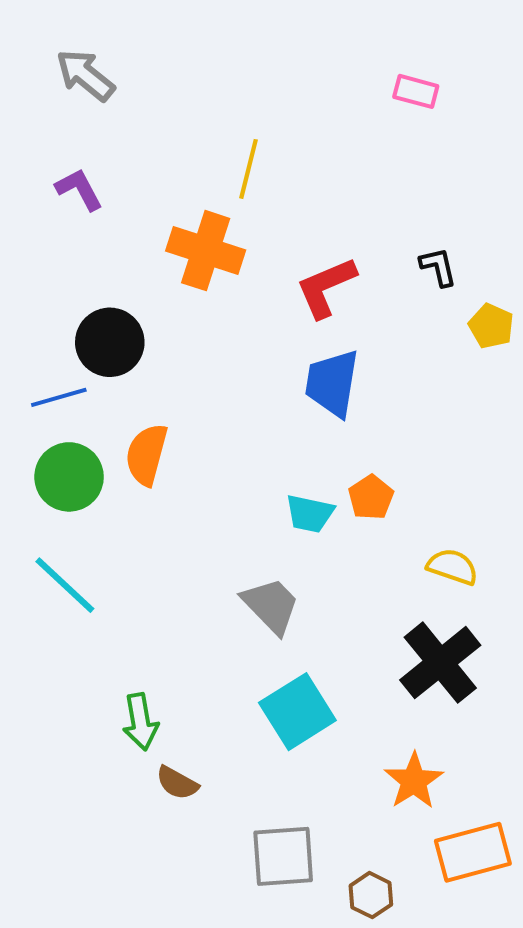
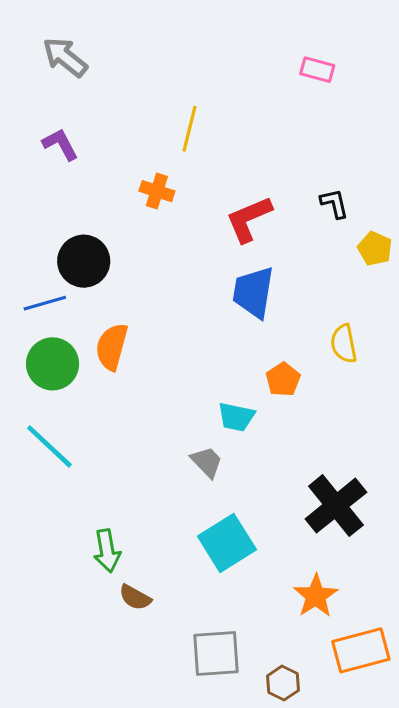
orange cross: (206, 251) -> (157, 191), size x0.6
cyan trapezoid: (310, 514) -> (236, 417), moved
yellow semicircle: (452, 567) -> (344, 344), moved, turned -120
gray trapezoid: (271, 605) -> (207, 462), size x0.7

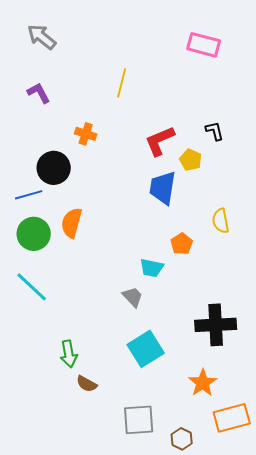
pink rectangle: (317, 70) -> (204, 45), size x1.5
orange cross: (157, 191) -> (86, 134), moved
yellow pentagon: (375, 249) -> (191, 160), moved
black cross: (336, 506) -> (216, 325), turned 36

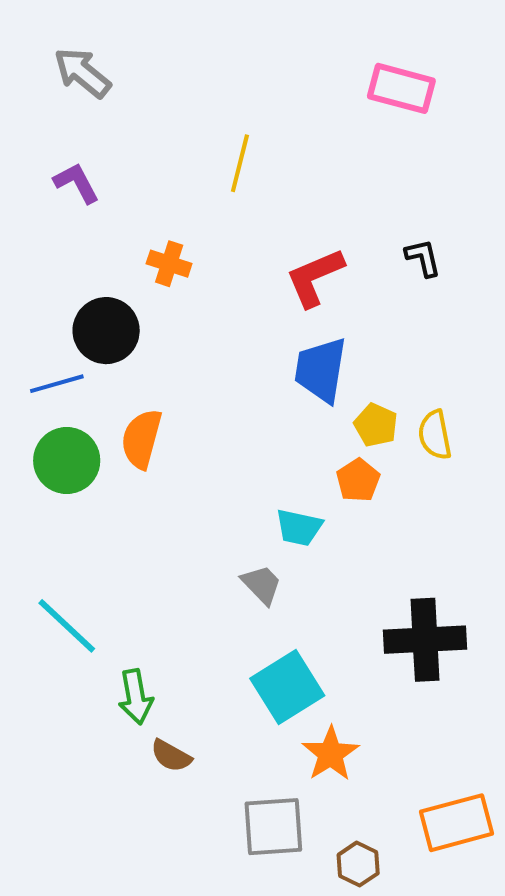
yellow pentagon: (191, 160) -> (376, 425), moved
cyan line: (32, 287) -> (67, 626), moved
orange star: (203, 383) -> (331, 754), moved

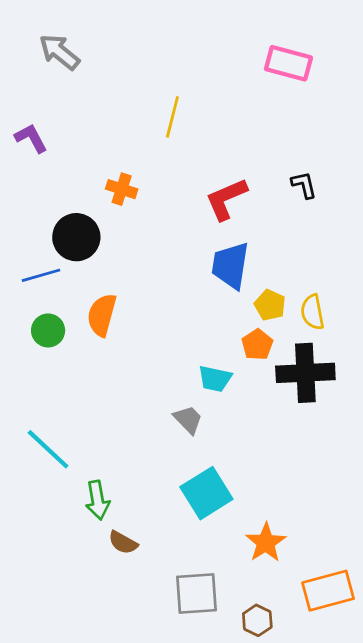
purple L-shape: (77, 183) -> (31, 138), moved
green circle: (67, 461) -> (48, 330), size x0.7
black cross: (425, 640) -> (305, 373), moved
orange star: (331, 754) -> (266, 543), moved

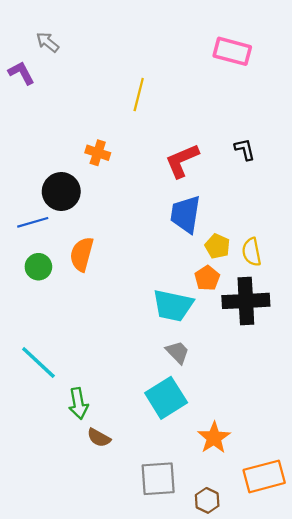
gray arrow: (59, 52) -> (48, 42), size x0.7
purple L-shape: (31, 138) -> (21, 73), moved
cyan trapezoid: (215, 379) -> (173, 305), size x1.5
gray trapezoid: (188, 420) -> (177, 352), moved

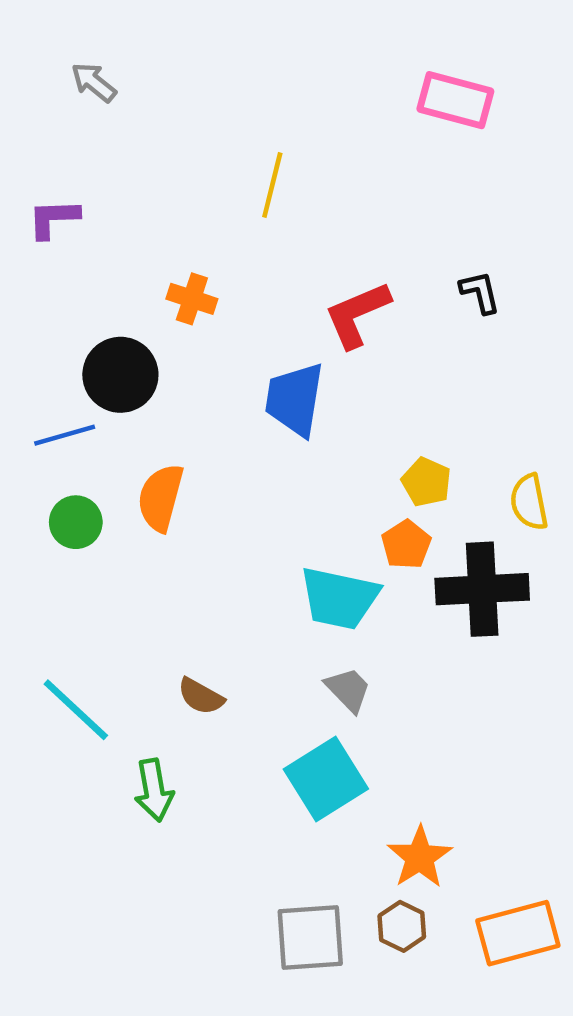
purple L-shape: (21, 73) -> (53, 218), moved, turned -64
blue trapezoid: (185, 214) -> (295, 399), moved
yellow semicircle: (252, 252) -> (529, 502), moved
brown semicircle: (99, 438) -> (201, 696), moved
brown hexagon: (207, 500) -> (402, 926), moved

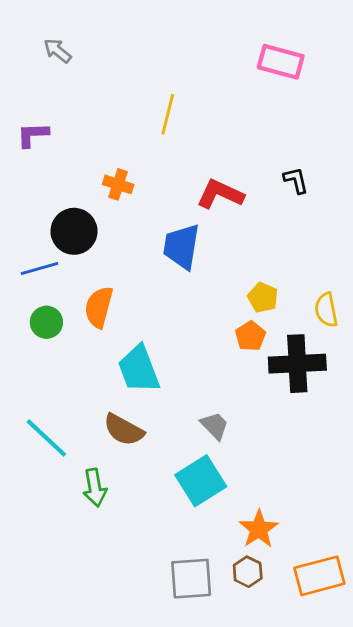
red L-shape: (357, 315) -> (220, 194), turned 48
cyan trapezoid: (339, 598) -> (139, 369), moved, turned 57
brown semicircle: (201, 696) -> (124, 430), size x1.4

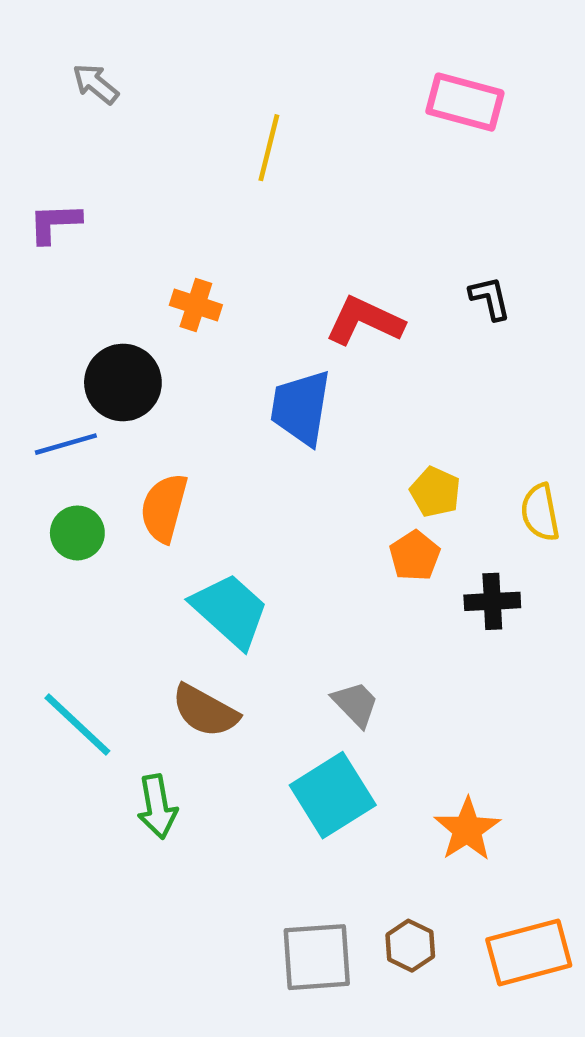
yellow line: (168, 114) -> (269, 148), moved
black cross: (297, 364) -> (492, 601), size x0.6
cyan trapezoid: (139, 369) -> (230, 610), turned 153
orange star: (259, 529) -> (467, 829), moved

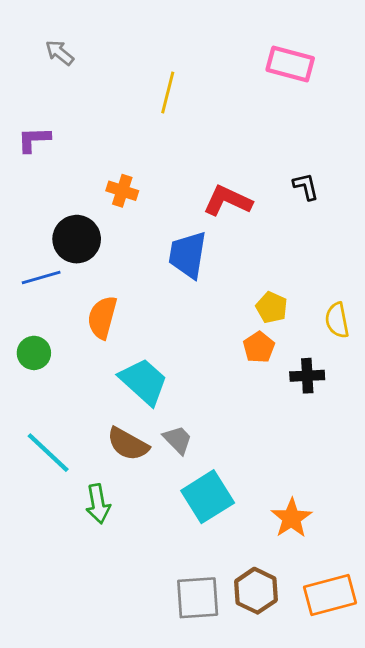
green circle: (77, 533) -> (34, 353), moved
gray trapezoid: (355, 704) -> (178, 440), moved
brown hexagon: (410, 946) -> (256, 591), size x1.4

